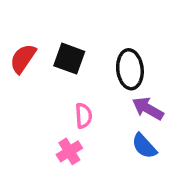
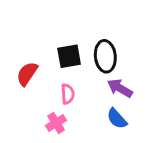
red semicircle: (23, 59) -> (27, 74), moved
black square: (69, 59) -> (69, 56), moved, turned -30

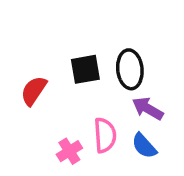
pink semicircle: (68, 94) -> (105, 135), moved, size x1.4

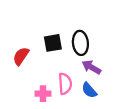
pink cross: (69, 151) -> (43, 94), turned 32

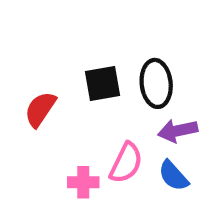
purple arrow: (91, 67) -> (178, 131), turned -42
pink semicircle: (65, 84) -> (126, 163), turned 30

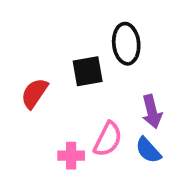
black ellipse: (156, 83) -> (126, 44), moved
purple arrow: (178, 131) -> (152, 112), turned -92

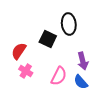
black square: (88, 71) -> (48, 39), turned 36
pink cross: (71, 156) -> (26, 71), moved, turned 32

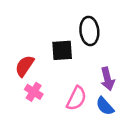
black square: (48, 39) -> (62, 50), turned -30

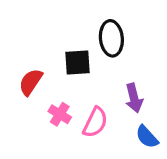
pink cross: (34, 92) -> (60, 114), moved
blue semicircle: (105, 106) -> (147, 137), moved

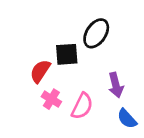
black ellipse: (111, 38) -> (96, 33), turned 40
red semicircle: (31, 82) -> (40, 71), moved

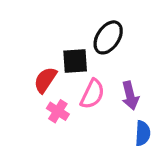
pink semicircle: (82, 106) -> (92, 94), moved
blue semicircle: (127, 119) -> (143, 133), turned -135

